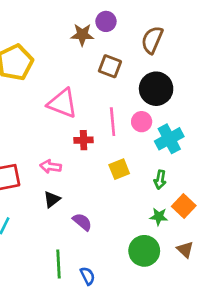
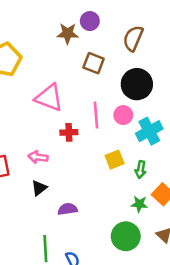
yellow square: (119, 169) -> (115, 160), moved
purple semicircle: (82, 222) -> (68, 209), turned -48

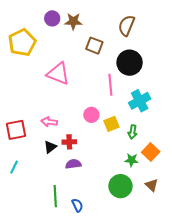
purple circle: (90, 21) -> (52, 18), moved
pink line: (96, 115) -> (110, 85), moved
pink circle: (123, 115) -> (91, 115), moved
red cross: (69, 132) -> (69, 142), moved

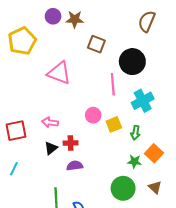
brown semicircle: (127, 25) -> (147, 21), moved

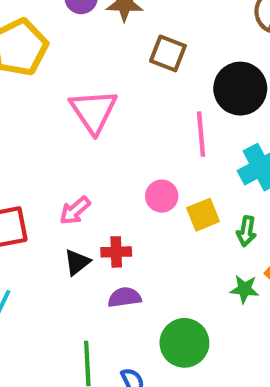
pink triangle: (59, 73) -> (93, 111), turned 35
pink arrow: (50, 122) -> (75, 211), turned -49
green circle: (123, 188) -> (184, 343), moved

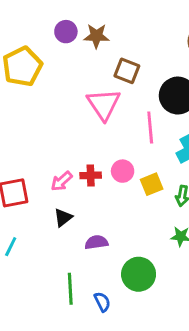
pink triangle: (93, 111) -> (104, 104), moved
red cross: (116, 252) -> (91, 175), moved

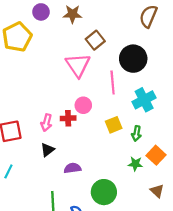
purple circle: (66, 32) -> (41, 12), moved
brown square: (127, 71) -> (95, 40), turned 30
pink circle: (123, 171) -> (83, 105), moved
pink arrow: (62, 181) -> (46, 123), turned -35

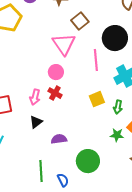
pink circle: (83, 105) -> (56, 72), moved
red cross: (68, 118) -> (55, 93), turned 32

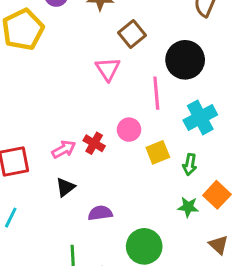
pink triangle: (64, 44) -> (108, 69), size x0.7
pink circle: (56, 72) -> (129, 130), moved
pink arrow: (35, 97) -> (64, 149), turned -133

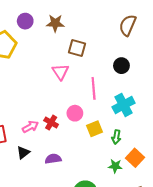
brown square: (132, 34) -> (77, 48), turned -36
black circle: (185, 60) -> (121, 66), moved, size x0.6
black triangle: (65, 187) -> (23, 153), moved
purple semicircle: (100, 213) -> (53, 159), moved

